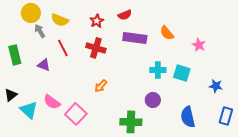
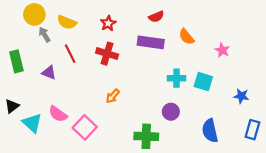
red semicircle: (125, 15) -> (156, 17), moved

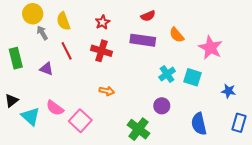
yellow semicircle: (67, 22) -> (63, 21), turned 48
pink star: (222, 50) -> (210, 48), size x1.6
cyan cross: (176, 78) -> (167, 74), turned -35
orange arrow: (113, 96) -> (107, 91), turned -120
green cross: (146, 136) -> (139, 129), turned 35

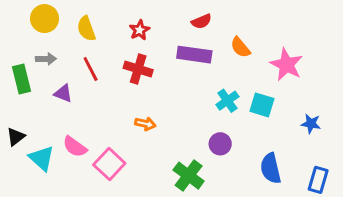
gray arrow: (42, 33) -> (46, 59), moved, turned 120
blue rectangle: (239, 123) -> (318, 180), moved

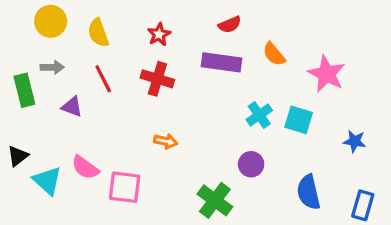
pink square: (109, 164) -> (125, 187), turned -36

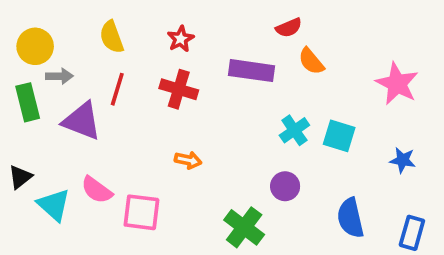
yellow circle: (51, 21) -> (35, 46), moved
red semicircle: (230, 25) -> (289, 28), moved
pink star: (327, 74) -> (397, 84), moved
red line: (103, 79) -> (117, 89), turned 44
purple triangle: (72, 107) -> (82, 121), size x1.6

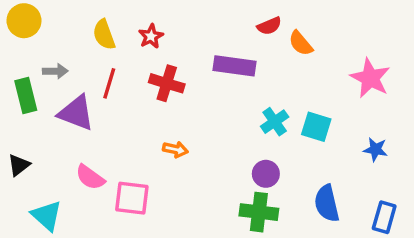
red star: (181, 39) -> (151, 36), moved
yellow circle: (35, 46) -> (24, 21), moved
orange semicircle: (311, 61) -> (301, 43), moved
cyan triangle: (54, 205) -> (47, 216), moved
green cross: (244, 227) -> (259, 212), moved, turned -30

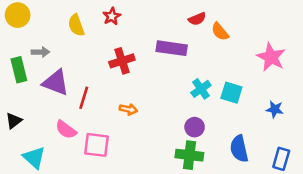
red star: (151, 36) -> (112, 16), moved
red line: (109, 83) -> (84, 98), moved
red cross: (167, 83) -> (122, 61), turned -35

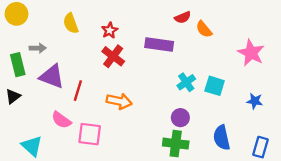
red star: (112, 16) -> (110, 30), moved
red cross: (122, 61) -> (113, 56), turned -35
orange arrow: (128, 109) -> (119, 101), size x1.5
black triangle: (14, 121) -> (13, 96), moved

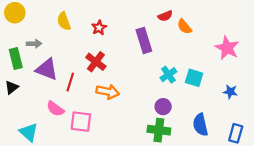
purple rectangle: (159, 45) -> (144, 40), turned 65
red cross: (113, 56) -> (96, 62), moved

